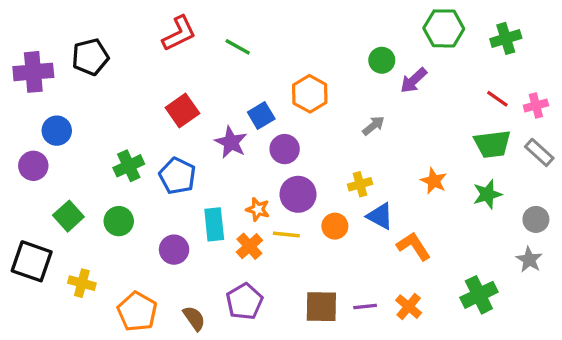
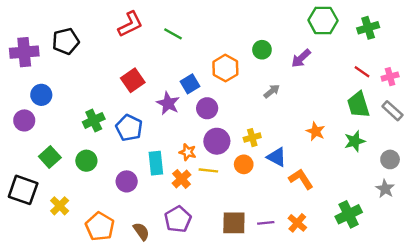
green circle: (382, 60) -> (262, 50), moved
green trapezoid: (492, 144) -> (358, 105), turned 80
yellow cross: (360, 184) -> (252, 138), moved
yellow cross: (82, 283) -> (60, 206), turned 30

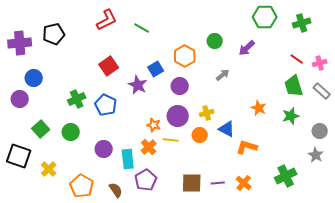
purple circle: (207, 108) -> (180, 86), moved
cyan rectangle: (156, 163) -> (128, 159), moved
orange L-shape: (301, 179) -> (247, 147), turned -40

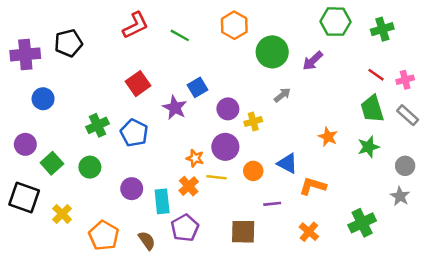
green circle: (215, 41) -> (272, 52), size x1.6
orange hexagon: (185, 56) -> (234, 25), moved
purple circle: (20, 99) -> (25, 144), moved
yellow cross: (207, 113) -> (253, 122), moved
purple line: (218, 183) -> (272, 204), moved

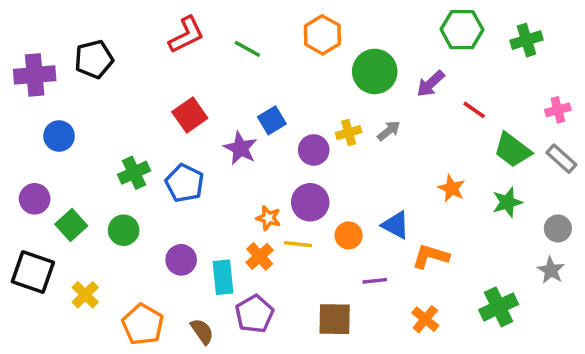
red line: (376, 75) -> (474, 110), moved
green trapezoid: (372, 109) -> (513, 150), turned -36
yellow cross: (253, 122) -> (349, 133), moved

